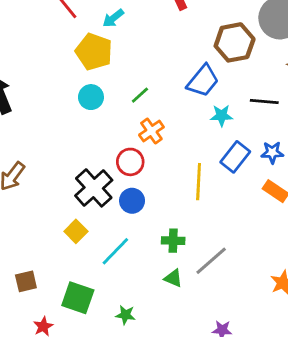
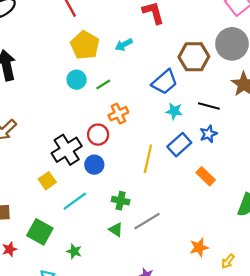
cyan arrow: (113, 18) -> (124, 45), moved
green line: (140, 95) -> (103, 84), moved
blue star: (272, 152) -> (208, 134), moved, turned -30

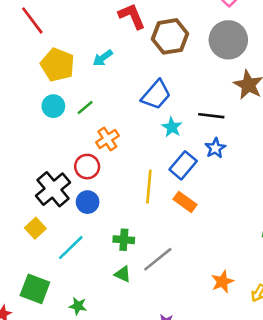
brown hexagon: (194, 57) -> (170, 36), moved
cyan star: (174, 111) -> (172, 127), turned 30
orange rectangle: (206, 176) -> (185, 202), moved

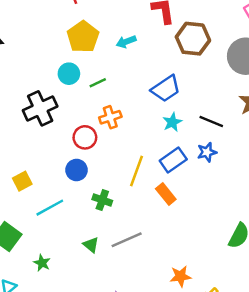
black cross: (53, 189) -> (40, 108), moved
green cross: (124, 240) -> (102, 200), moved

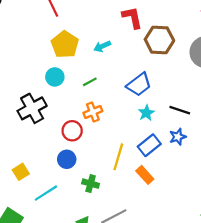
green line: (98, 83) -> (90, 82), moved

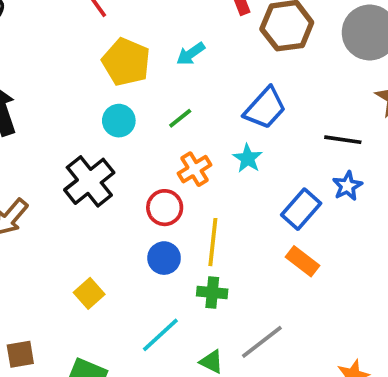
cyan star: (146, 113) -> (248, 158), moved
yellow line: (118, 157) -> (213, 242), moved
cyan line: (46, 193) -> (160, 335), moved

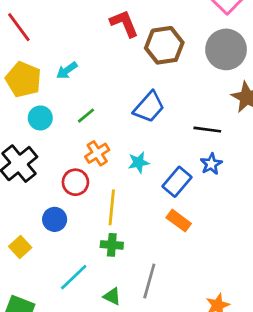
cyan arrow: (191, 54) -> (67, 70), moved
yellow pentagon: (126, 62) -> (23, 80), moved
cyan star: (248, 158) -> (139, 162), moved, turned 30
blue circle: (164, 258) -> (55, 219), moved
gray line: (262, 342) -> (149, 281), turned -36

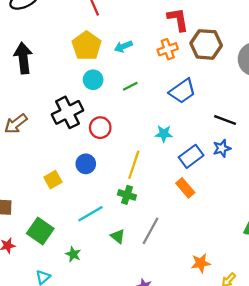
orange cross: (97, 153) -> (168, 49), moved
red circle: (75, 182) -> (100, 128), moved

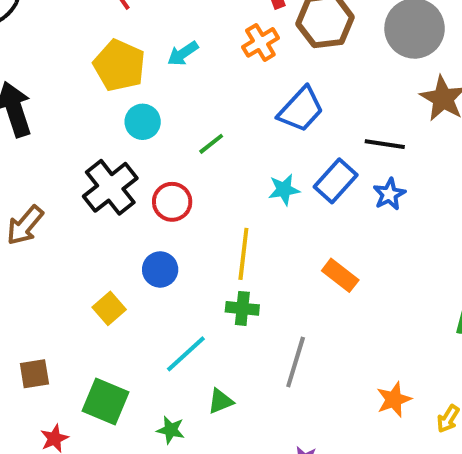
green line: (130, 86) -> (211, 144), moved
blue rectangle: (191, 156) -> (336, 181), moved
green triangle: (118, 236) -> (221, 401), moved, turned -49

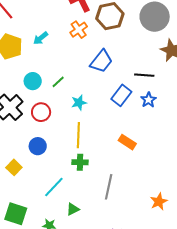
cyan circle: (143, 122) -> (33, 81), moved
cyan star: (284, 190) -> (79, 103), moved

